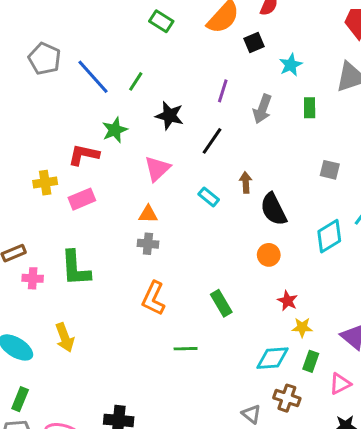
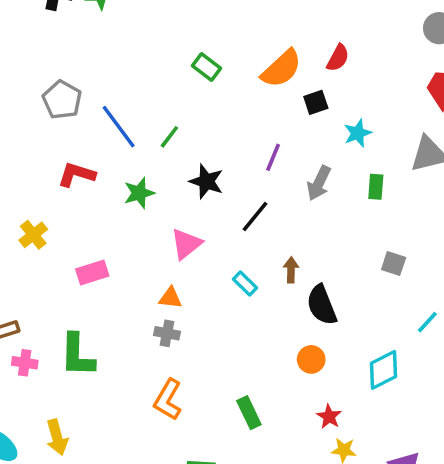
red L-shape: (84, 155) -> (76, 175), moved
yellow cross: (45, 183) -> (33, 235), moved, turned -35
cyan diamond: (329, 236) -> (384, 370), moved

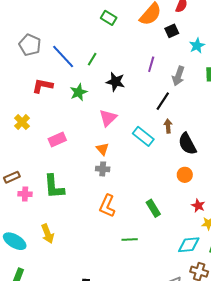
black line: (255, 216) -> (163, 101), moved
cyan rectangle: (245, 283) -> (143, 136), size x1.5
orange triangle: (170, 298) -> (102, 149), turned 48

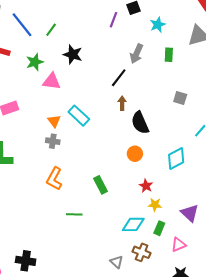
purple line: (151, 64) -> (113, 20), moved
pink triangle: (108, 118) -> (52, 81), moved, turned 48
cyan rectangle: (143, 136) -> (79, 116), moved

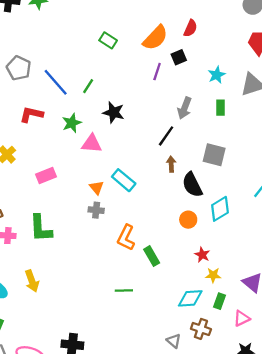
cyan star: (158, 25) -> (217, 75), moved
gray square: (180, 98) -> (214, 155), moved, size x1.5
cyan diamond: (176, 158) -> (220, 209), moved
orange L-shape: (54, 179) -> (126, 238), moved

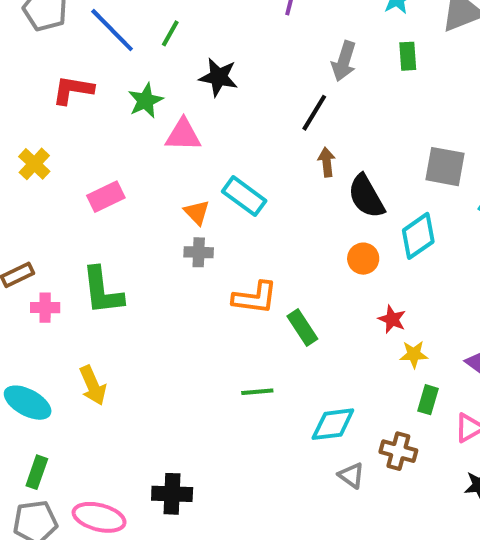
gray square: (214, 155) -> (445, 167), moved
orange L-shape: (126, 238) -> (255, 298), turned -105
cyan diamond: (190, 298) -> (333, 424), moved

